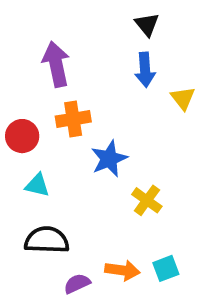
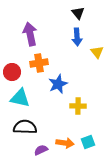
cyan triangle: (37, 185) -> (20, 98), size x1.5
yellow cross: (147, 200) -> (78, 106), turned -35

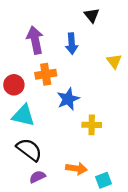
blue arrow: (77, 37) -> (72, 44), moved
black semicircle: (25, 127) -> (29, 150), turned 35
cyan square: (88, 142) -> (103, 180), moved
purple semicircle: (41, 150) -> (37, 177), moved

